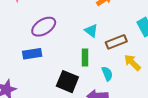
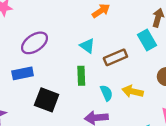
yellow arrow: (132, 63) -> (133, 91), moved, turned -30
black square: (67, 82) -> (47, 100), moved

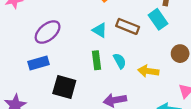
brown rectangle: (115, 57) -> (128, 26), moved, turned 50
cyan semicircle: (106, 93) -> (120, 61), moved

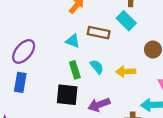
blue rectangle: (38, 63) -> (20, 82), turned -54
black square: (64, 87) -> (67, 95), moved

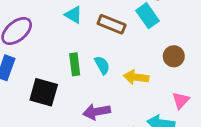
cyan triangle: (73, 41) -> (73, 15), moved
black square: (67, 95) -> (44, 92), moved

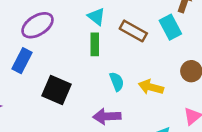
green rectangle: (75, 64) -> (95, 44), moved
cyan semicircle: (102, 65) -> (117, 82), moved

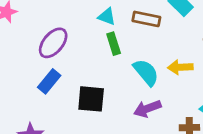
blue rectangle: (22, 61) -> (49, 81), turned 30
cyan semicircle: (117, 82) -> (146, 72), size x1.5

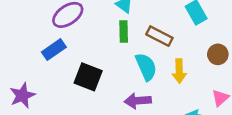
brown rectangle: (146, 19) -> (159, 36), moved
yellow arrow: (180, 67) -> (179, 71), turned -105

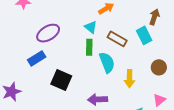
brown rectangle: (159, 36) -> (117, 39), moved
cyan semicircle: (146, 67) -> (107, 62), moved

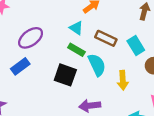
cyan rectangle: (144, 35) -> (136, 45), moved
green rectangle: (89, 47) -> (76, 50), turned -56
black square: (61, 80) -> (65, 75), moved

